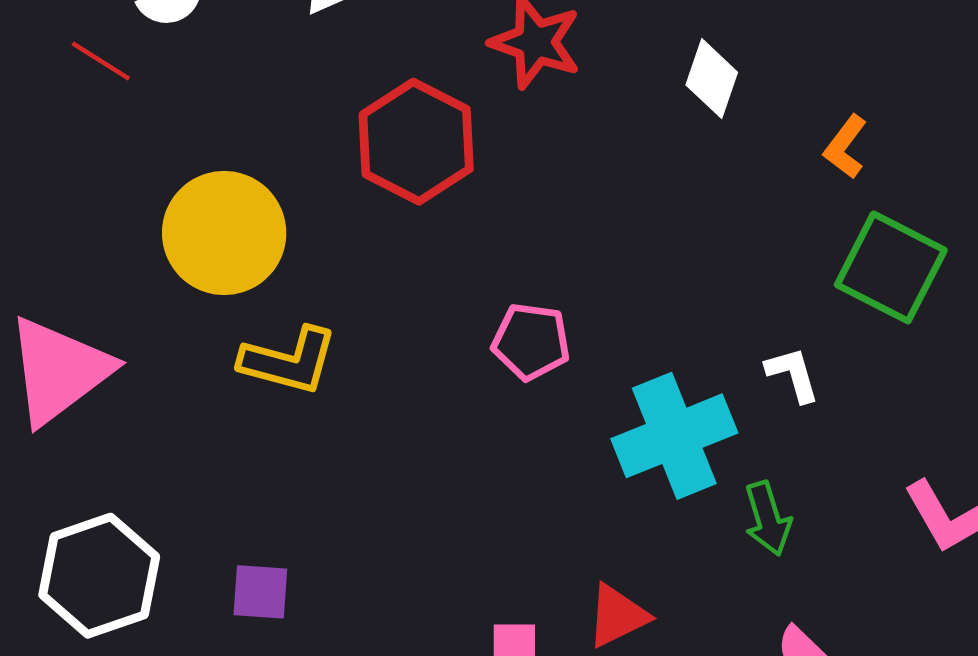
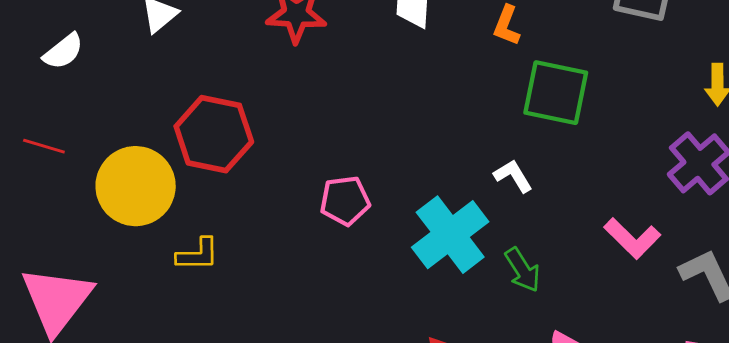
red line: (101, 61) -> (44, 146), moved
red hexagon: (416, 142) -> (214, 134), moved
yellow L-shape: (289, 361) -> (198, 254), size x0.7

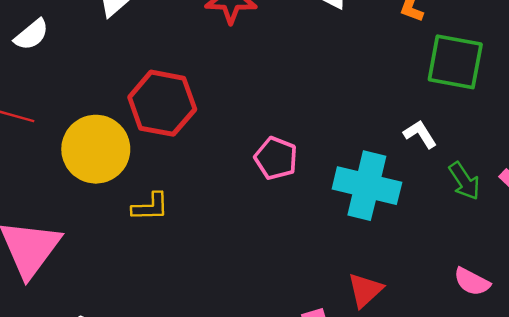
pink pentagon: (345, 201) -> (276, 158), turned 30
cyan cross: (450, 235) -> (367, 186), turned -38
green arrow: (523, 270) -> (464, 181), moved

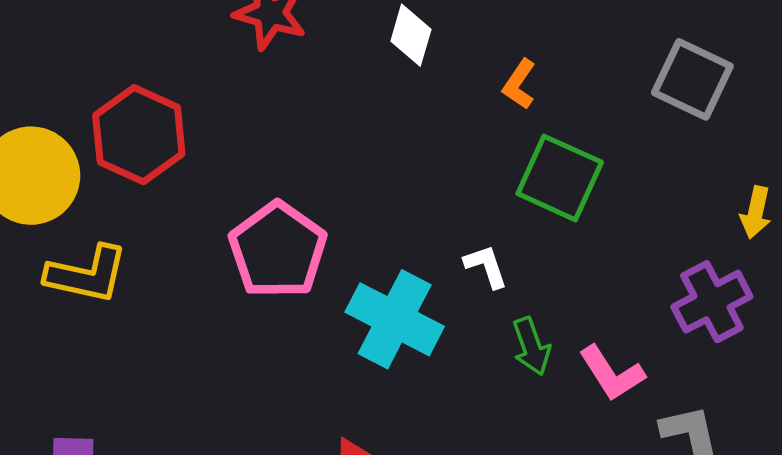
pink pentagon: (276, 158) -> (278, 250), size x1.6
yellow L-shape: (150, 207) -> (87, 274), size x1.5

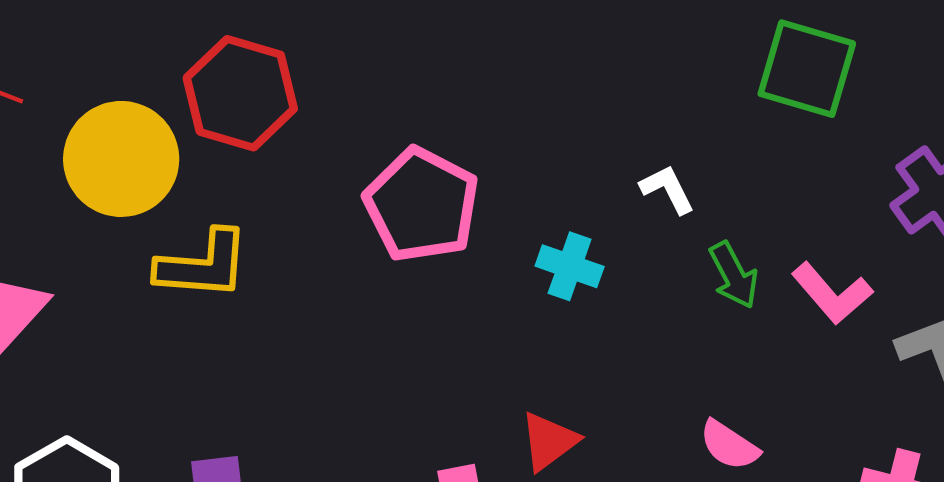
green square: (560, 178) -> (807, 69), moved
cyan cross: (395, 319) -> (570, 266), size x0.6

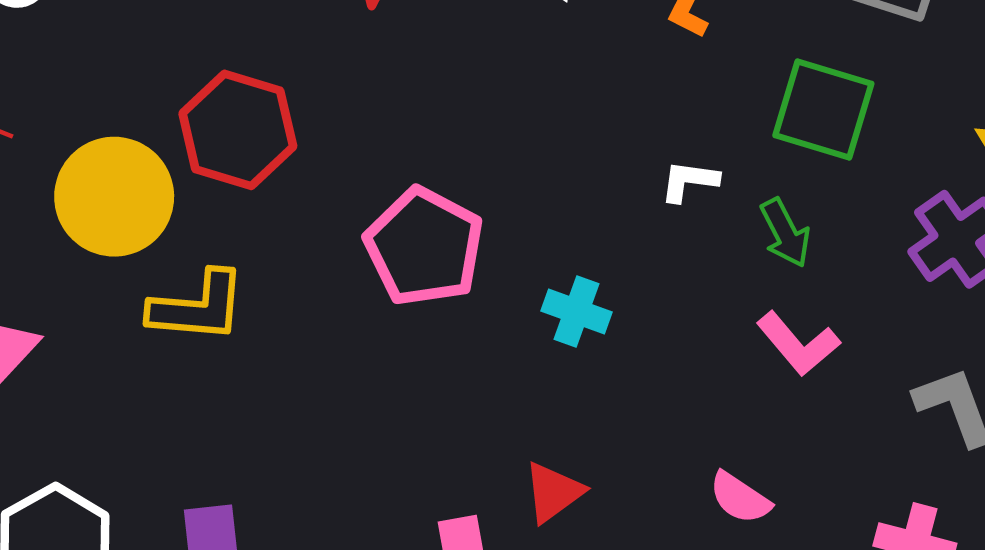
white L-shape: (667, 189) -> (689, 181), moved, turned -56
green arrow: (734, 275) -> (785, 233), moved
pink L-shape: (832, 293) -> (798, 344), moved

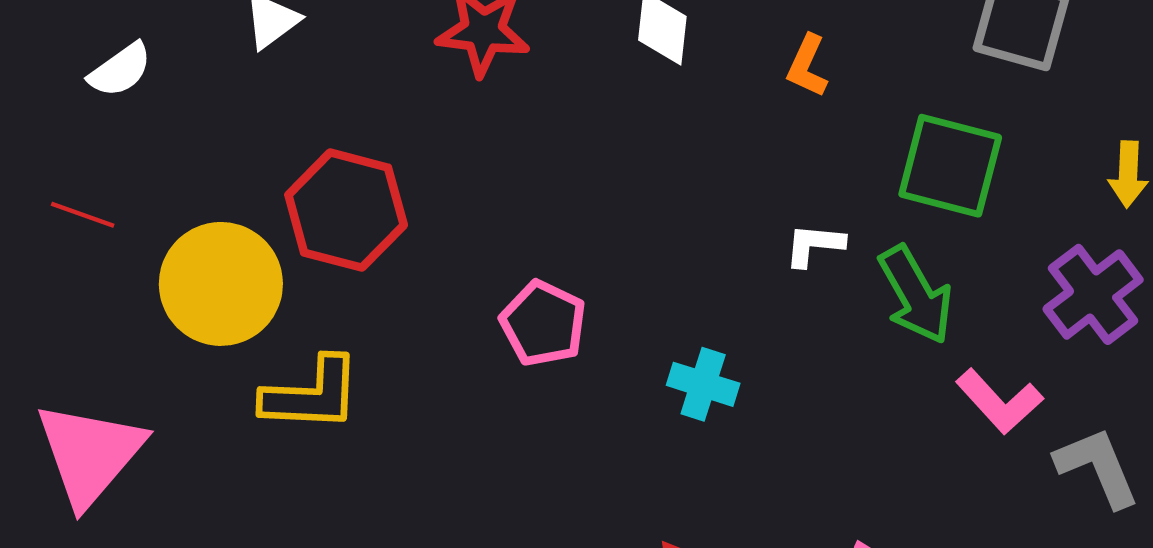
green arrow: (785, 233) -> (916, 295), size x1.4
pink pentagon: (424, 247) -> (543, 323), size x0.7
pink L-shape: (798, 344) -> (999, 401), moved

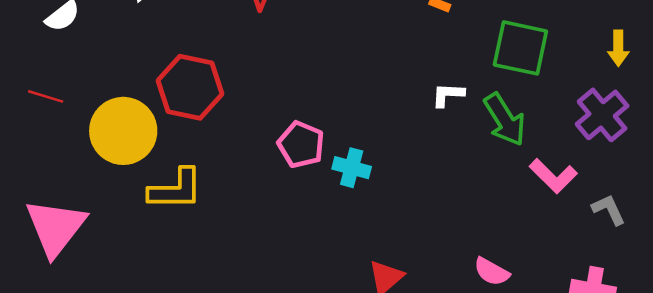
cyan cross: (703, 384) -> (352, 168), moved
gray L-shape: (1097, 467) -> (609, 210), size x0.7

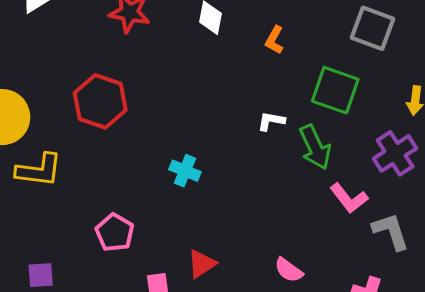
red hexagon: (190, 87) -> (100, 101), moved
pink pentagon: (301, 145) -> (115, 232), moved
gray L-shape: (609, 210) -> (391, 231), size x1.4

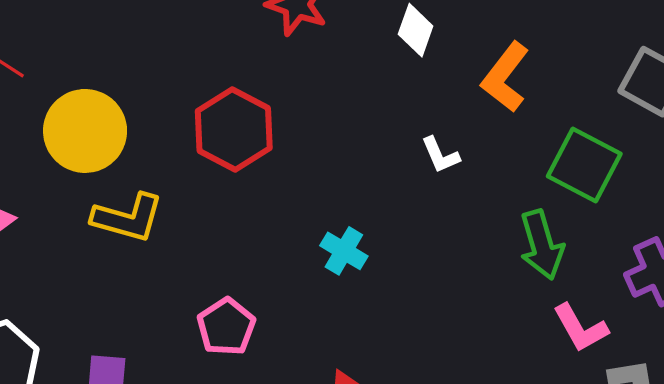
orange L-shape: (274, 40) -> (505, 77), size x1.6
white L-shape: (271, 121) -> (440, 155), moved, turned -132

